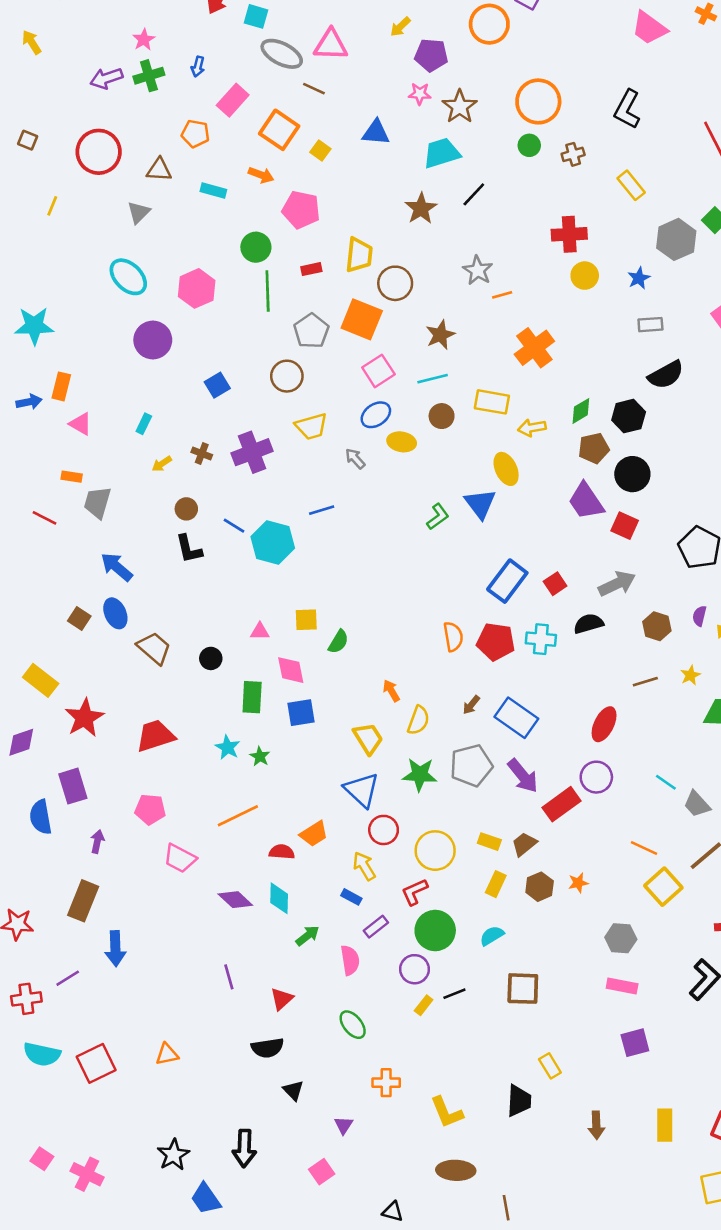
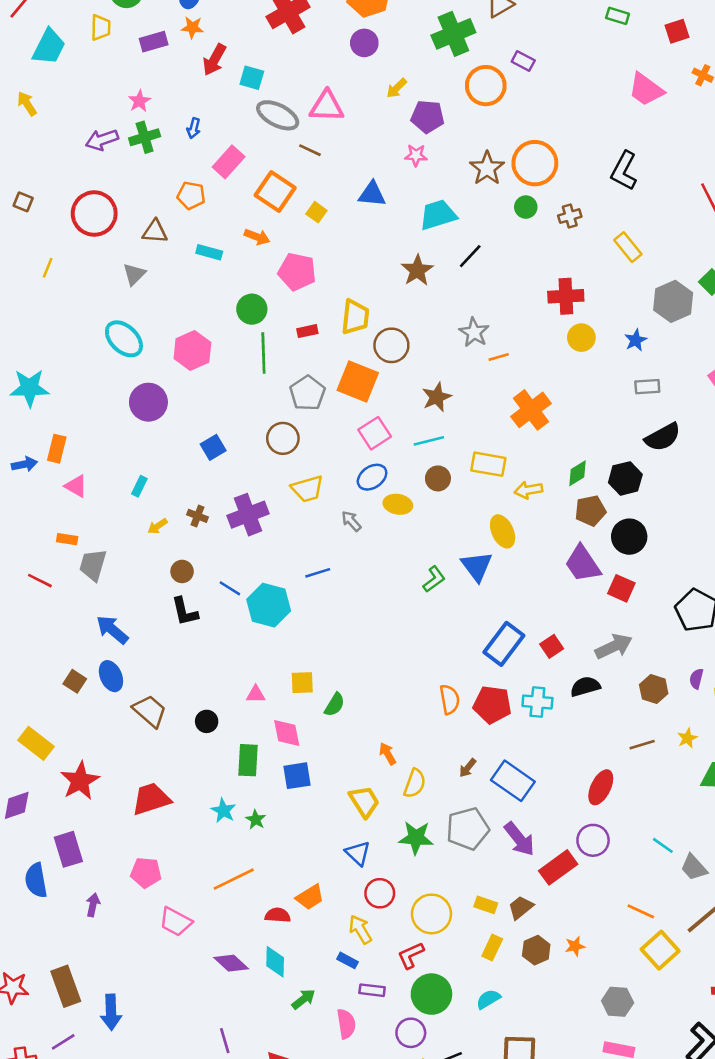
brown star: (460, 107) -> (487, 168), moved
blue triangle: (362, 790) -> (358, 853), size x0.7
brown rectangle: (83, 901) -> (66, 986), moved, turned -42
purple rectangle: (376, 927) -> (372, 990), turned 45

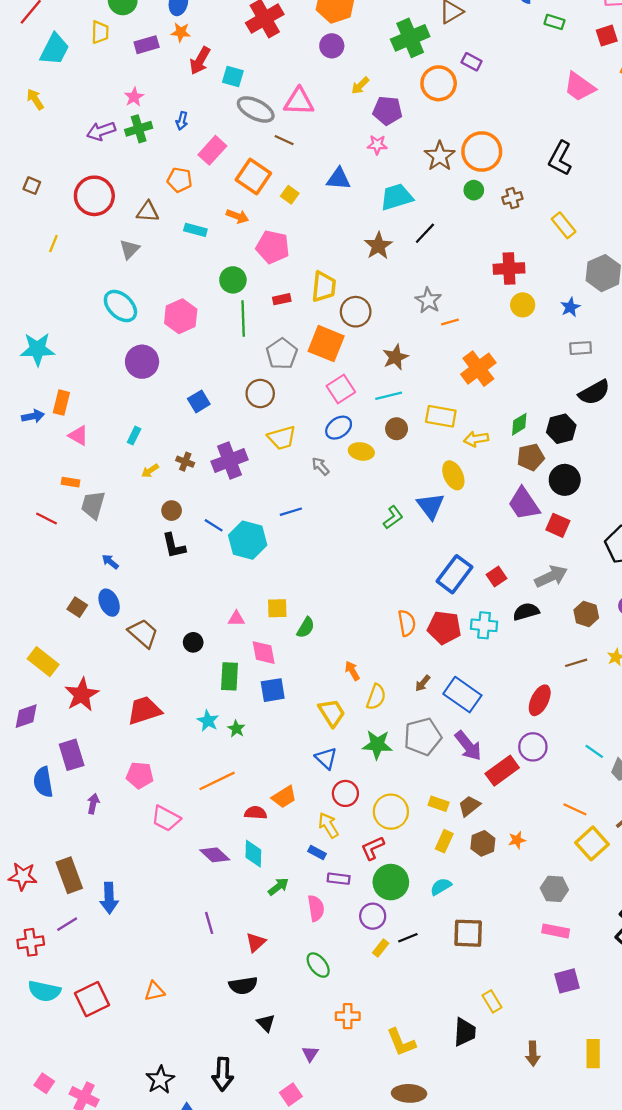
blue arrow: (112, 630) -> (110, 562), size x0.6

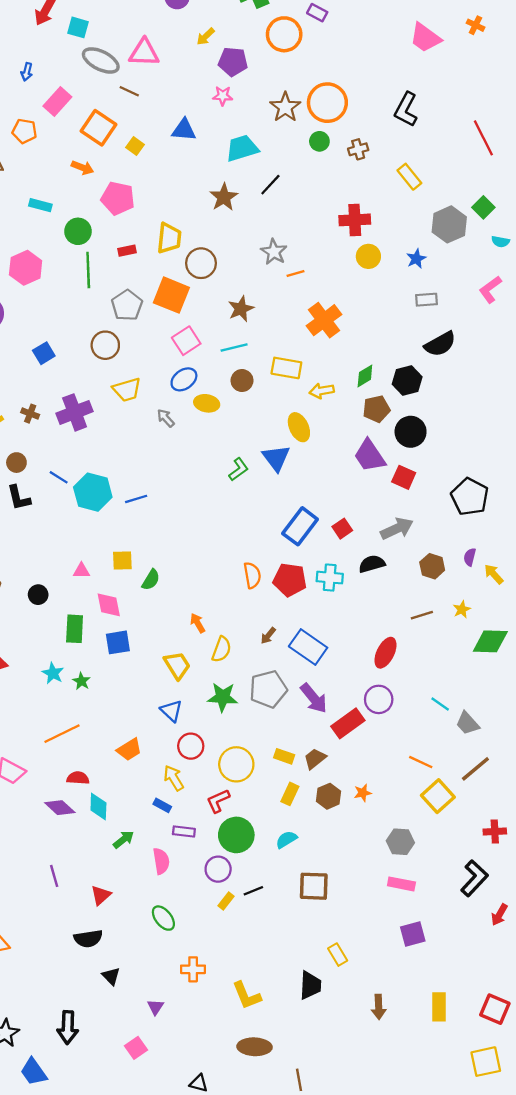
cyan rectangle: (195, 230) -> (40, 205), moved
blue line: (291, 512) -> (136, 499), moved
red semicircle: (256, 813) -> (78, 778), moved

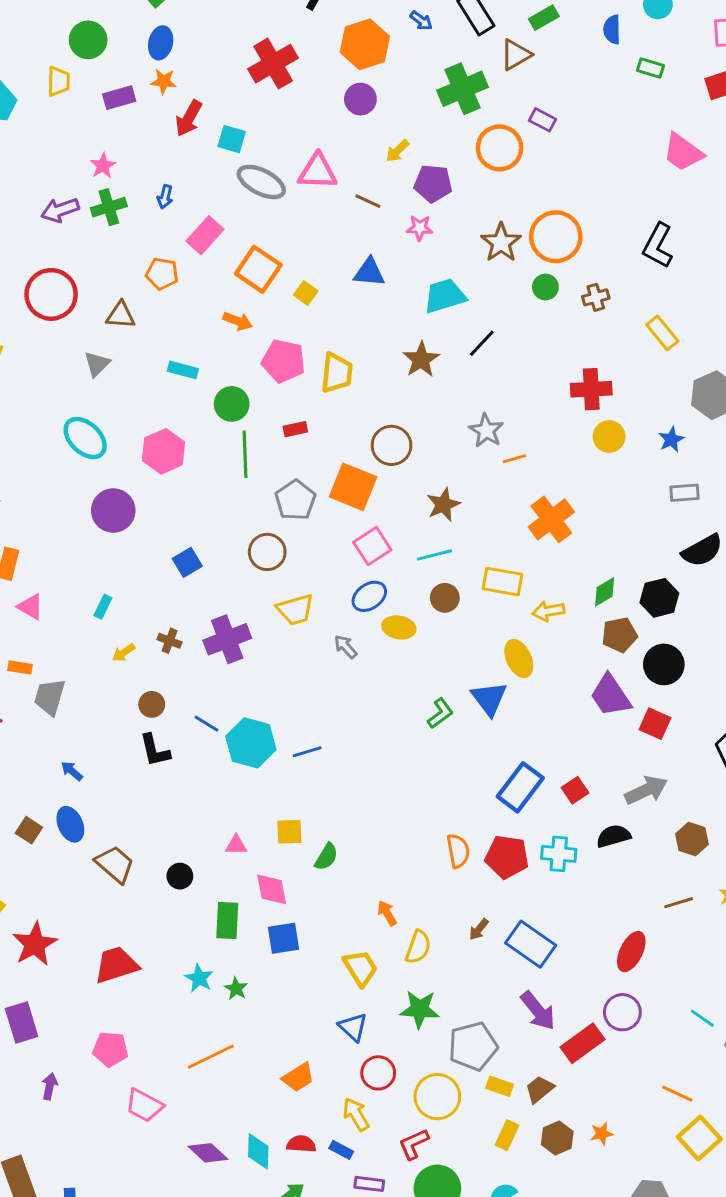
brown line: (129, 91) -> (368, 201), moved
yellow trapezoid: (169, 238) -> (337, 373), moved
gray pentagon: (268, 689) -> (473, 1046), moved
red semicircle: (78, 778) -> (301, 1144), moved

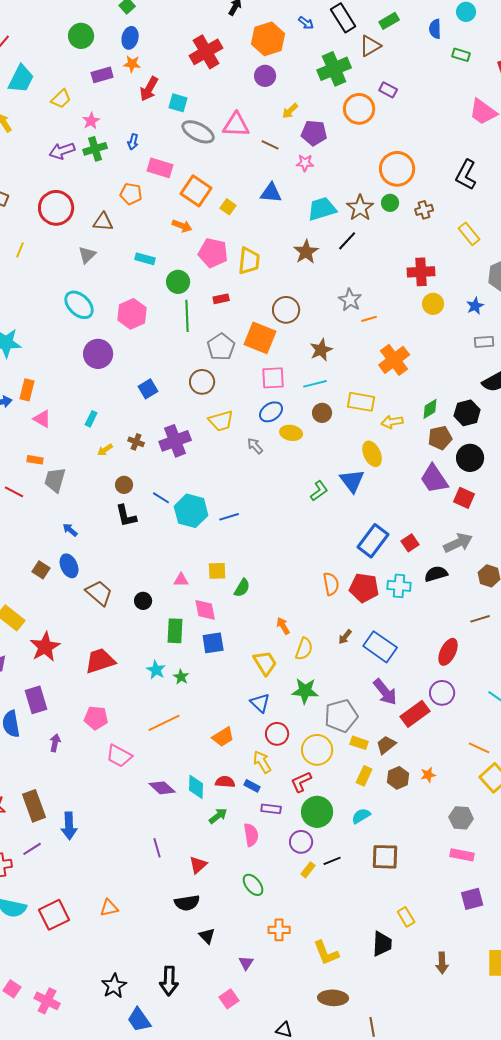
yellow trapezoid: (59, 81) -> (61, 99), moved, turned 45
pink rectangle: (205, 235) -> (160, 168), turned 65
brown star: (501, 243) -> (360, 208), moved
pink square: (372, 546) -> (273, 378), turned 30

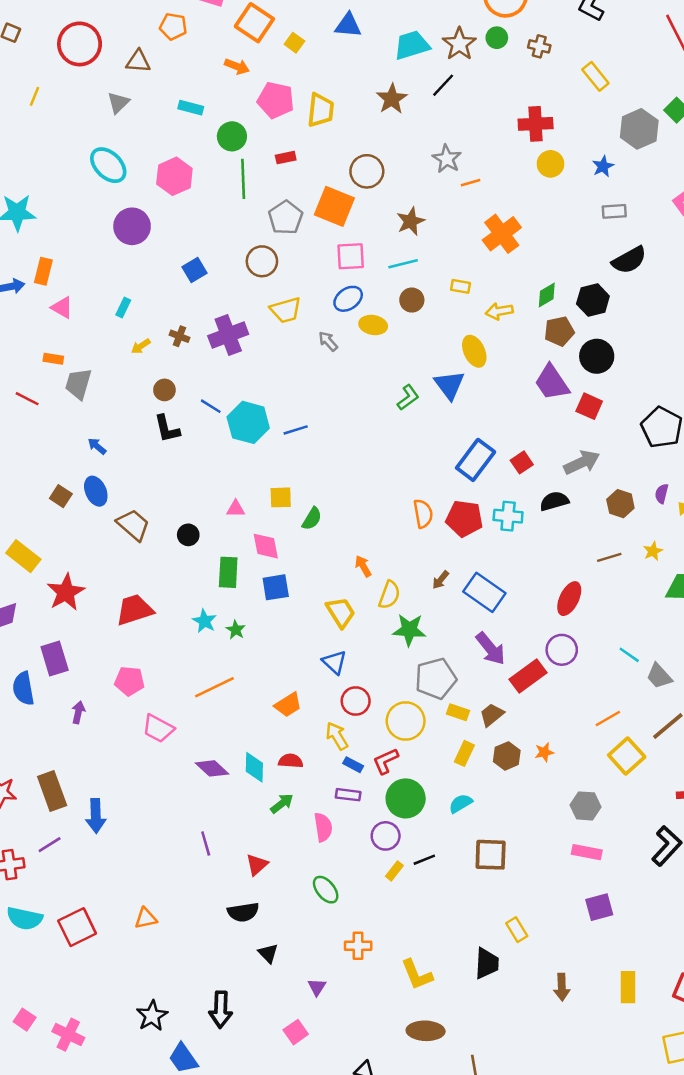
brown cross: (424, 210) -> (539, 46), turned 30
yellow rectangle: (361, 402) -> (461, 286), size x0.6
green star: (305, 691) -> (409, 630), moved
orange line: (479, 748) -> (608, 718), turned -55
blue rectangle: (252, 786) -> (353, 765), moved

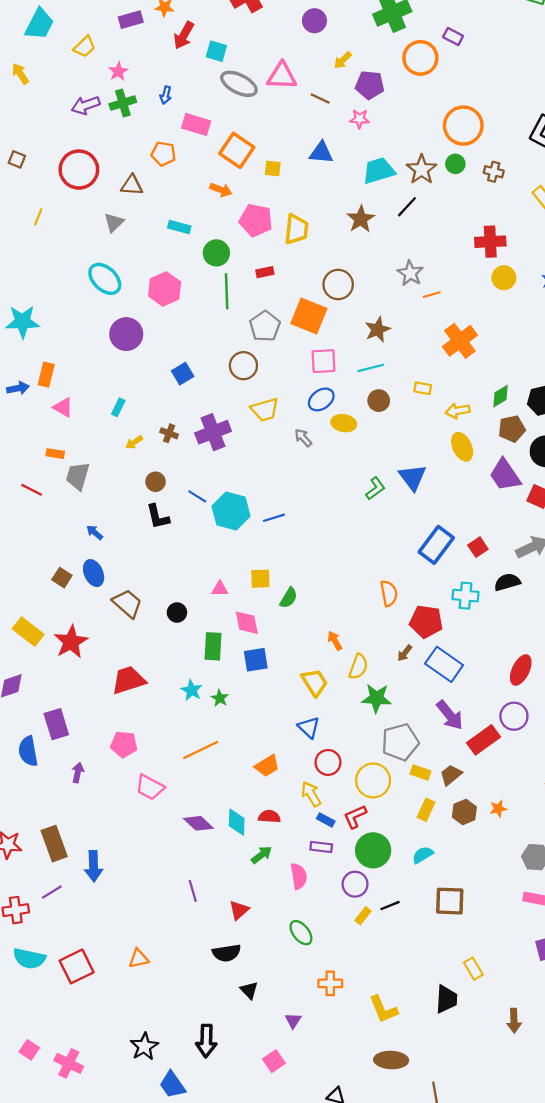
yellow square: (294, 43) -> (273, 168), turned -30
yellow ellipse: (474, 351) -> (462, 447), moved
red pentagon: (464, 519) -> (426, 622), moved
red star: (66, 592) -> (71, 642), moved

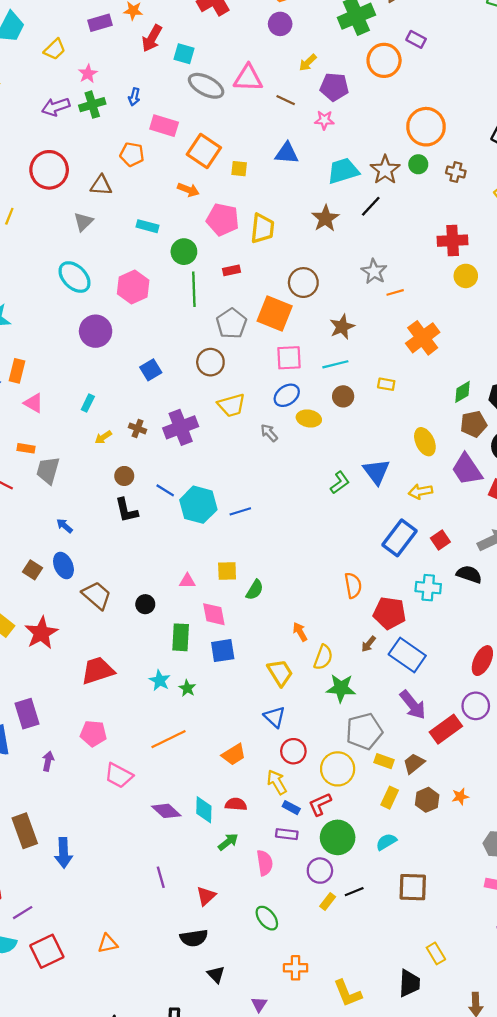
yellow arrow: (458, 411) -> (420, 491), moved
black semicircle: (507, 582) -> (469, 574), turned 35
purple line: (52, 892) -> (23, 913), moved

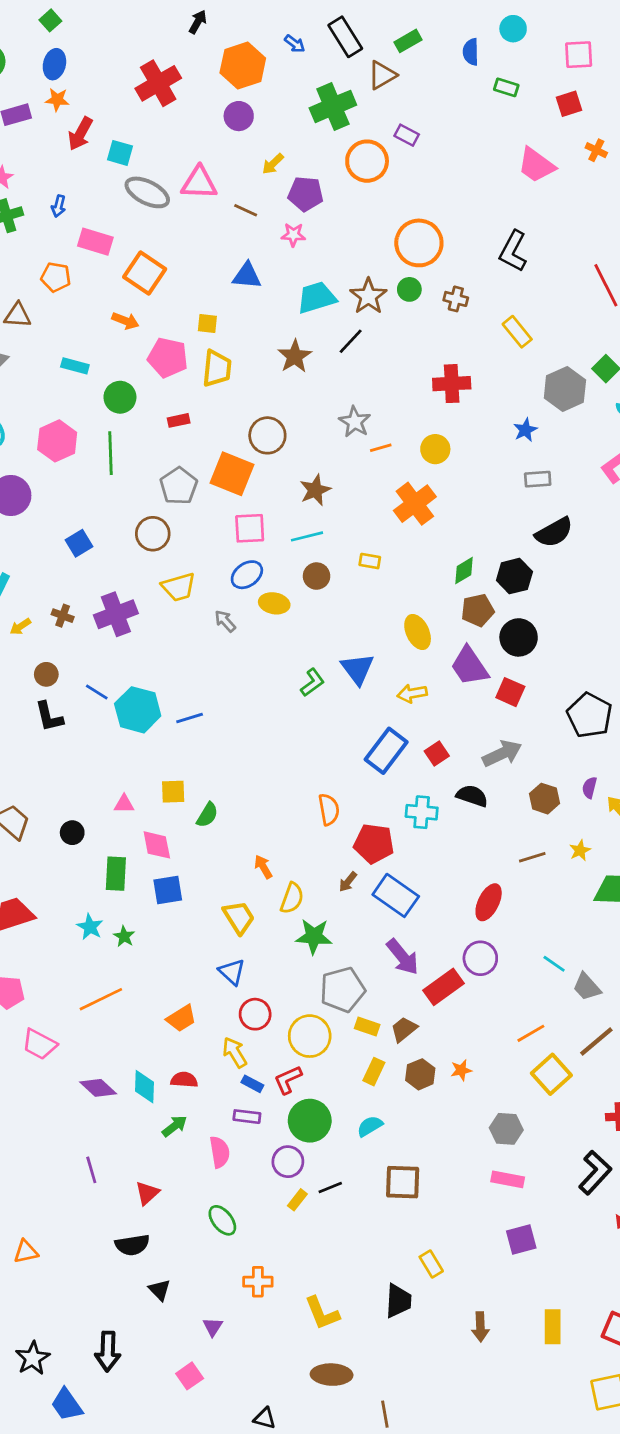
yellow square: (239, 169) -> (207, 324), moved
yellow circle: (466, 276) -> (435, 449), moved
green line: (194, 289) -> (110, 453), moved

